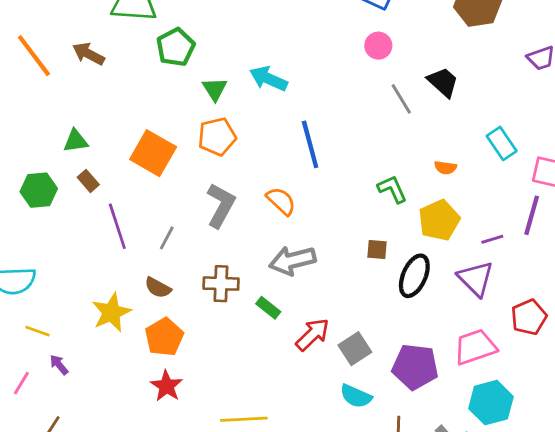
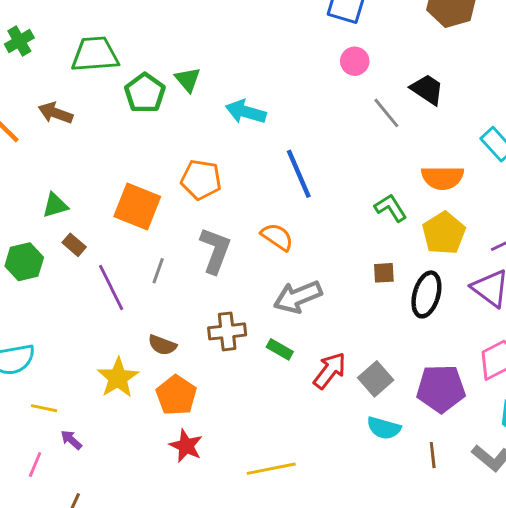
green triangle: (215, 89) -> (188, 80), moved
orange pentagon: (217, 137) -> (201, 180), turned 30
orange semicircle: (445, 168) -> (443, 178), size x1.8
gray line: (167, 238) -> (158, 271), moved

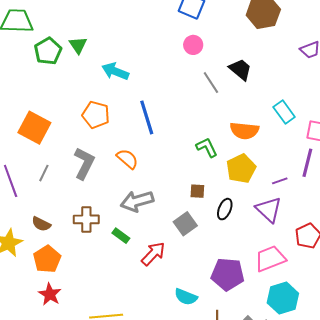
orange pentagon: (201, 180) -> (96, 115), moved
black ellipse: (426, 294) -> (225, 209), size x0.7
gray square: (376, 379) -> (185, 224), moved

